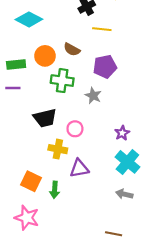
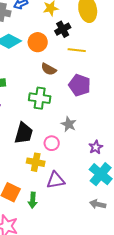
orange circle: (45, 56) -> (38, 42), moved
purple pentagon: (105, 67) -> (80, 85), turned 30
gray star: (93, 96) -> (69, 124), moved
black trapezoid: (45, 118) -> (24, 133), turned -60

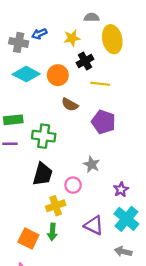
green cross: (40, 98) -> (44, 136), moved
yellow cross: (36, 162) -> (56, 206), turned -30
purple triangle: (56, 180) -> (94, 225), moved, turned 36
green arrow: (33, 200) -> (52, 232), moved

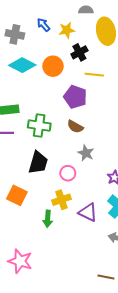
blue arrow: (39, 34) -> (43, 25), moved, turned 72
brown semicircle: (70, 105) -> (75, 127), moved
purple pentagon: (104, 122) -> (75, 97), moved
yellow cross: (56, 206) -> (61, 200), moved
orange square: (28, 238) -> (17, 195), moved

